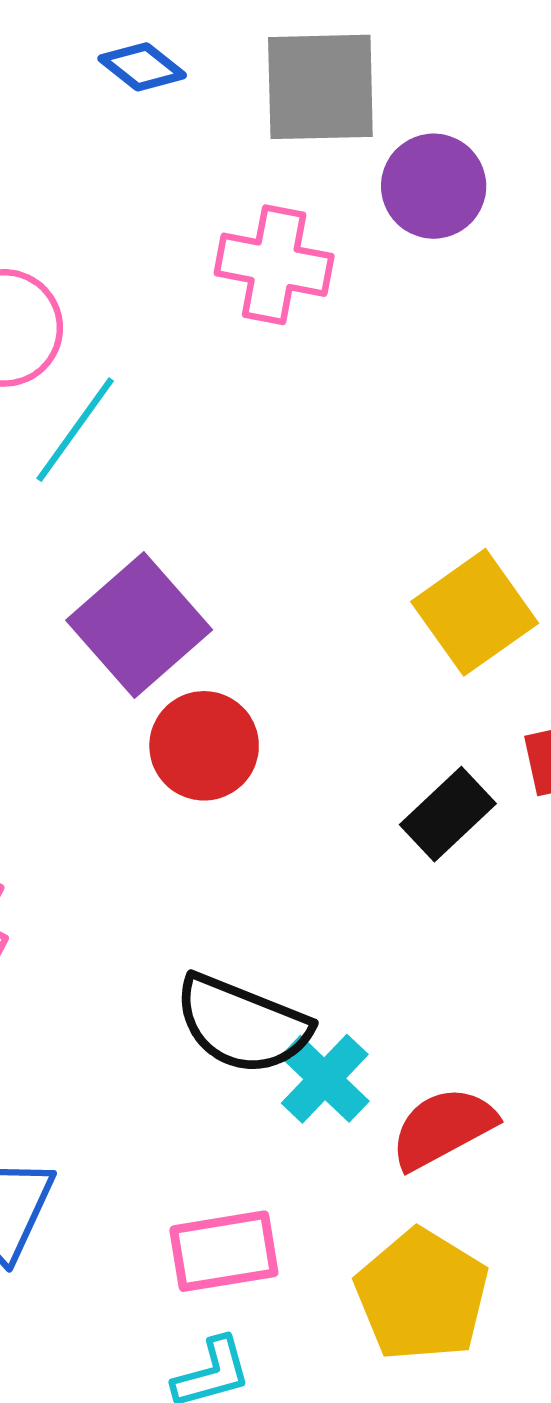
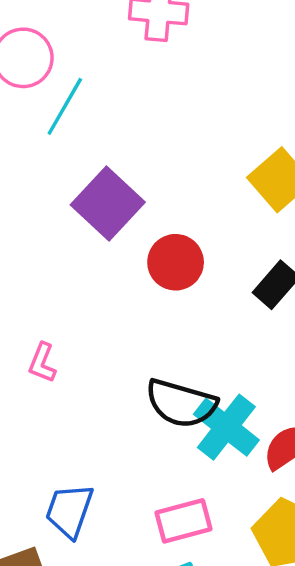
red circle: (204, 746) -> (176, 262), moved
cyan cross: (325, 1079) -> (226, 427), size x1.4

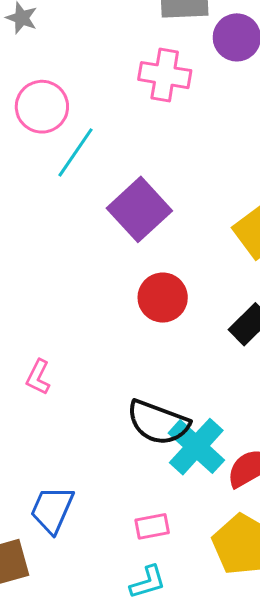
purple square: (108, 204) -> (139, 209), moved
pink rectangle: (183, 521) -> (152, 526), size x0.7

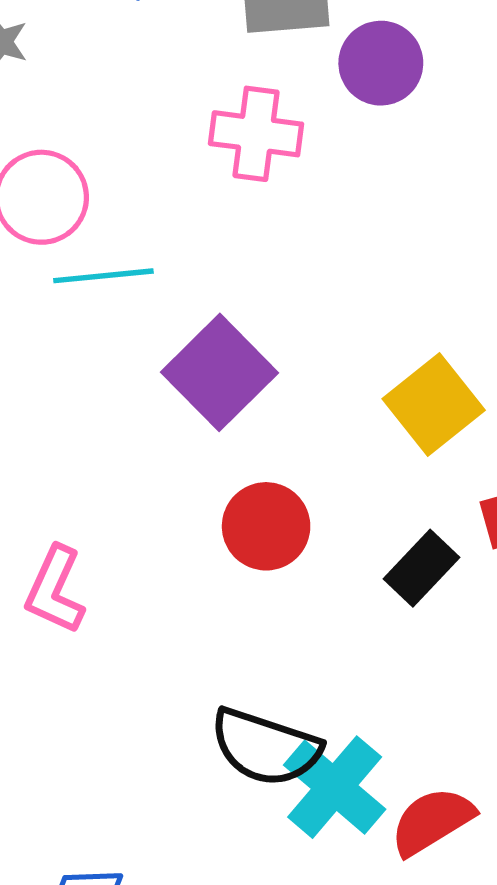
cyan line: (76, 152) -> (103, 276), turned 52
pink L-shape: (38, 377) -> (55, 590), moved, size x1.4

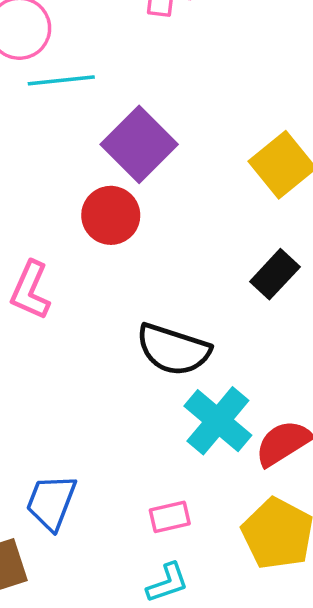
red circle: (266, 526) -> (111, 215), moved
black semicircle: (266, 747) -> (173, 350), moved

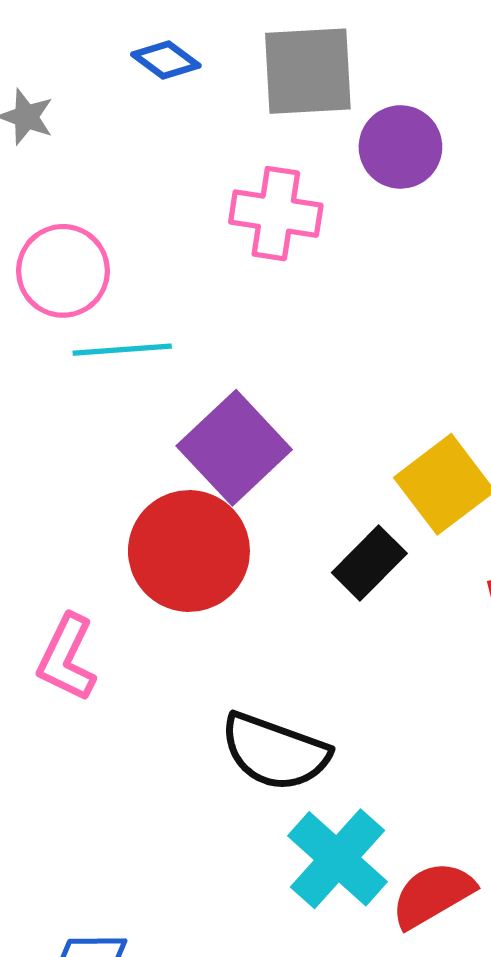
red circle: (111, 215) -> (189, 551), size x1.4
black rectangle: (275, 274) -> (369, 563), moved

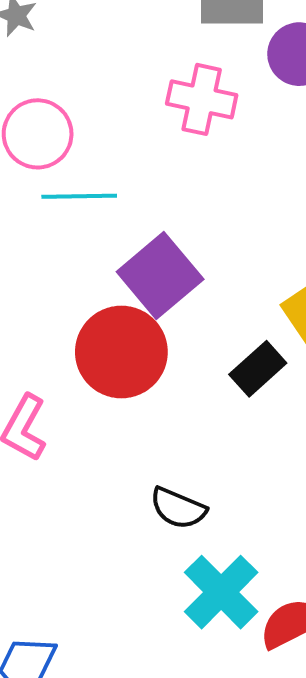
black semicircle: (275, 752) -> (178, 508), size x0.7

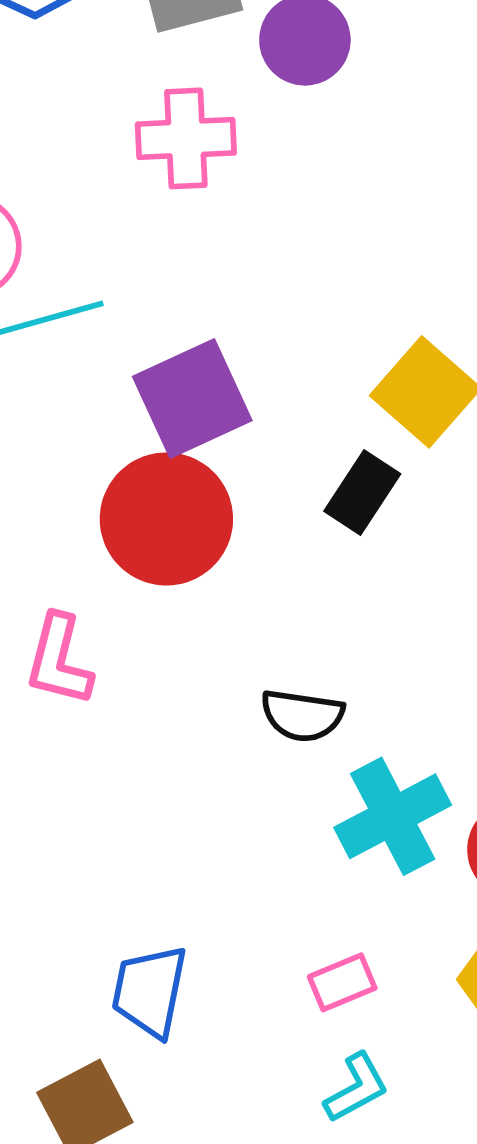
purple square: (160, 275) -> (192, 398), turned 30
cyan cross: (221, 592) -> (393, 816), turned 32

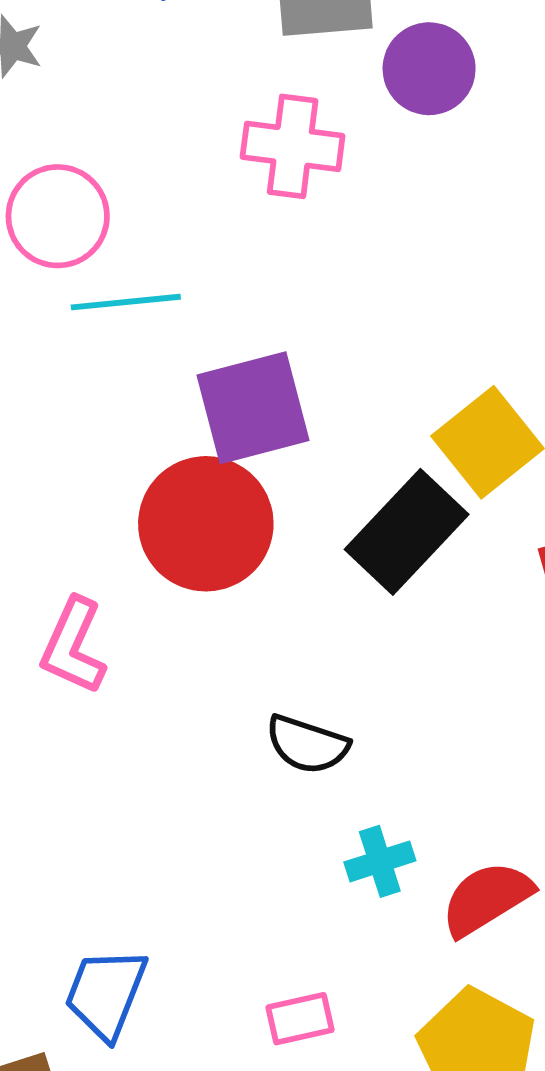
black rectangle: (362, 492) -> (407, 532), size x1.5
cyan cross: (393, 816) -> (380, 861), size x0.6

